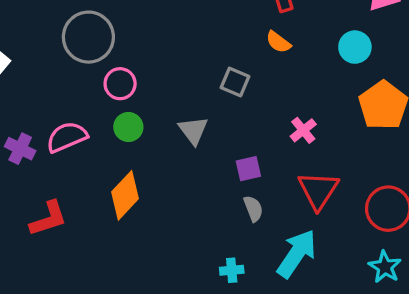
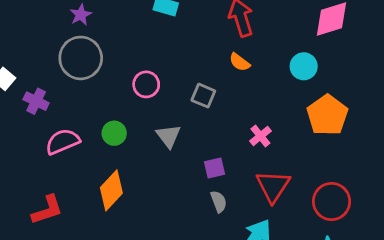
pink circle: (120, 84) -> (146, 84), moved
purple cross: (20, 149) -> (36, 101), moved

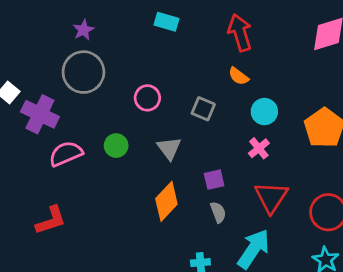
cyan circle: (304, 66) -> (264, 112), moved
purple cross: (36, 101) -> (40, 114), size x1.5
orange diamond: (111, 190) -> (166, 201), moved

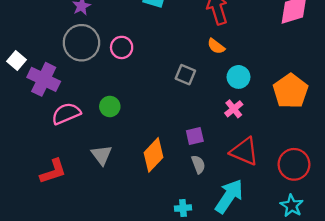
pink circle: (147, 98) -> (122, 47), moved
gray triangle: (169, 148) -> (102, 155), moved
red triangle: (271, 197) -> (244, 151), turned -40

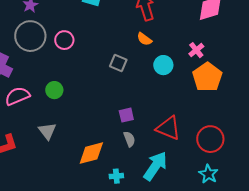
pink cross: (234, 109) -> (196, 50), moved
orange diamond: (153, 155) -> (91, 153), moved, turned 32

